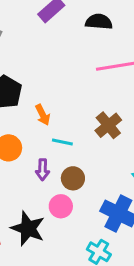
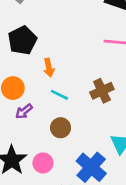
purple arrow: (43, 170) -> (24, 111), moved, turned 36
pink circle: (61, 206) -> (43, 163), moved

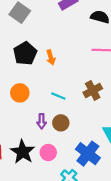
orange arrow: (49, 68) -> (51, 57), moved
purple arrow: (24, 111) -> (42, 121), moved, turned -48

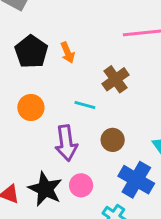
brown cross: (93, 91) -> (116, 79), moved
purple arrow: (42, 121) -> (66, 143), size x1.6
brown circle: (61, 123) -> (113, 140), moved

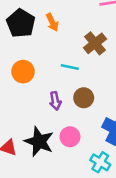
brown circle: (113, 140) -> (84, 98), moved
purple arrow: (66, 143) -> (55, 101), size x0.6

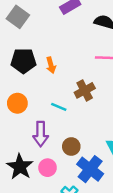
black pentagon: (21, 23) -> (23, 61), turned 30
brown circle: (84, 98) -> (71, 147), moved
purple arrow: (55, 101) -> (41, 134), size x1.5

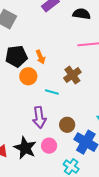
orange circle: (17, 103) -> (28, 76), moved

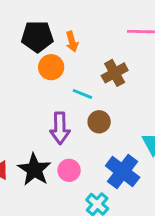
brown circle: (67, 125) -> (99, 122), moved

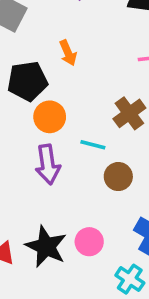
orange arrow: (72, 42) -> (68, 53), moved
purple arrow: (60, 128) -> (48, 164), moved

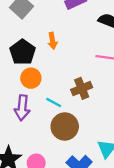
black pentagon: (27, 81) -> (23, 52), turned 30
brown circle: (118, 177) -> (65, 127), size x1.5

